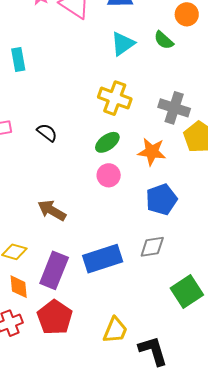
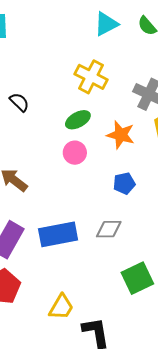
blue pentagon: (161, 199) -> (124, 183), size x0.7

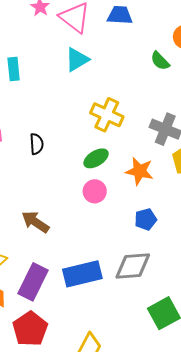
cyan triangle: (106, 24) -> (77, 60), moved
black semicircle: (19, 102) -> (37, 144), turned 45
gray diamond: (109, 229) -> (133, 266), size x1.4

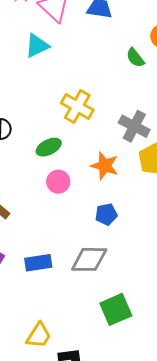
cyan triangle: (77, 60) -> (37, 46), moved
green ellipse: (96, 158) -> (49, 147), moved
blue rectangle: (82, 274) -> (38, 263), size x0.7

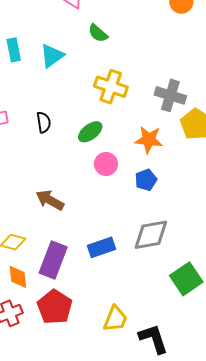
cyan triangle: (37, 46) -> (52, 56), moved
green semicircle: (135, 58) -> (98, 33), moved
blue pentagon: (106, 214) -> (146, 180), moved

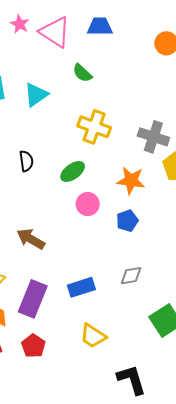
gray diamond: (151, 235) -> (131, 276), size x0.6
red pentagon: (55, 307) -> (33, 346), size x0.7
yellow trapezoid: (115, 319) -> (93, 336), moved, turned 100

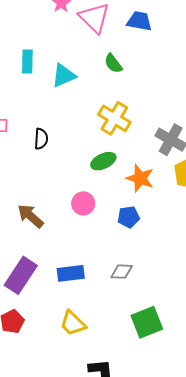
green ellipse: (73, 172) -> (103, 161), moved
pink circle: (88, 204) -> (83, 203), moved

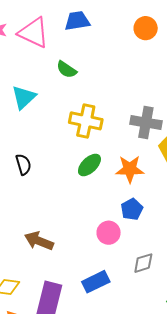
pink circle: (83, 203) -> (109, 233), moved

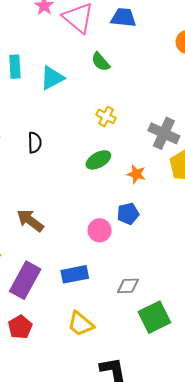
yellow cross: (86, 121) -> (106, 116), size x0.6
orange star: (130, 169) -> (136, 174), size x0.7
gray diamond: (143, 263) -> (128, 286), moved

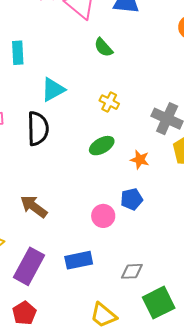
cyan triangle: (52, 78) -> (53, 90), moved
black semicircle: (35, 143) -> (38, 129), size x1.6
yellow trapezoid: (81, 324) -> (103, 315), moved

